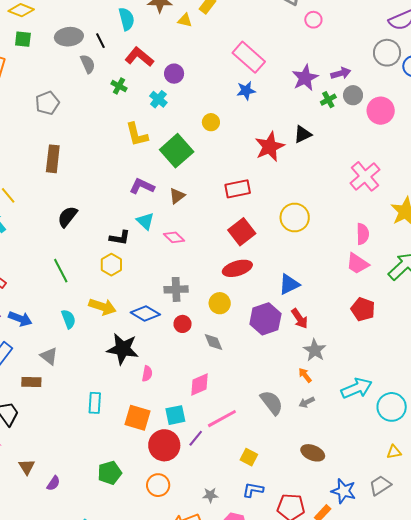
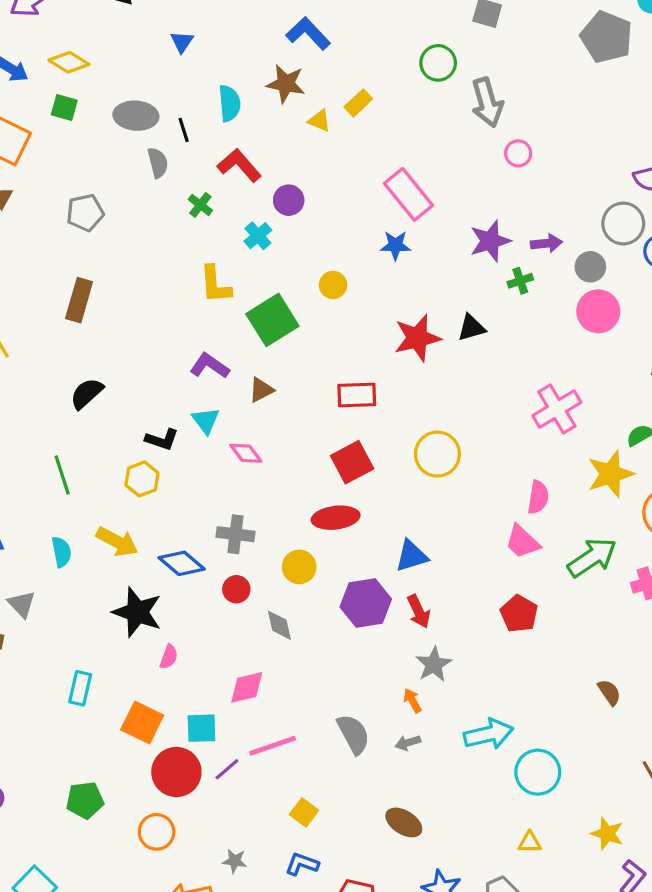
gray circle: (353, 95) -> (590, 267), moved

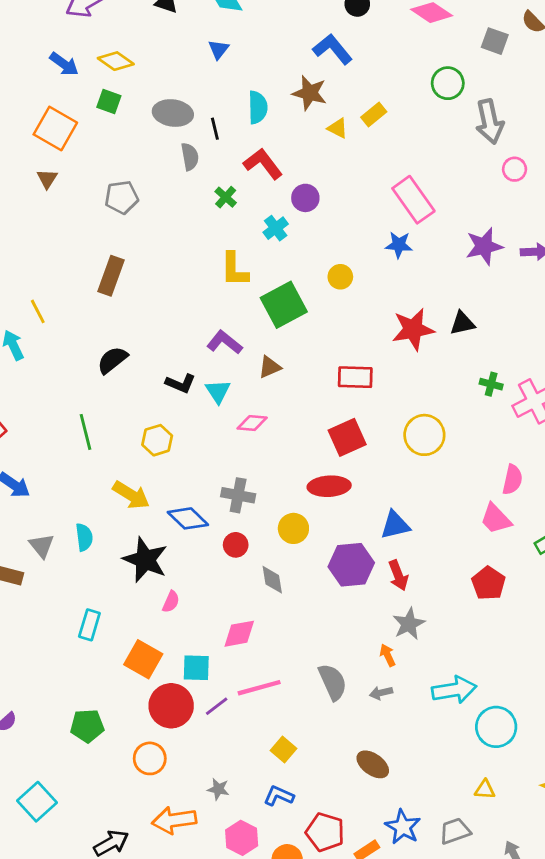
green cross: (520, 281) -> (491, 384), moved, turned 30
black L-shape: (162, 440) -> (180, 383), moved
pink diamond: (246, 453) -> (252, 423), turned -52
cyan semicircle: (61, 552) -> (84, 537), moved

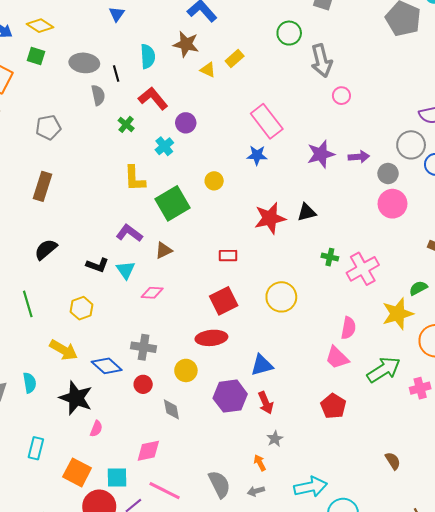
red rectangle: (355, 377) -> (228, 256), size x0.7
gray star: (409, 624) -> (275, 439), size x0.7
pink line: (259, 688) -> (165, 491), turned 44

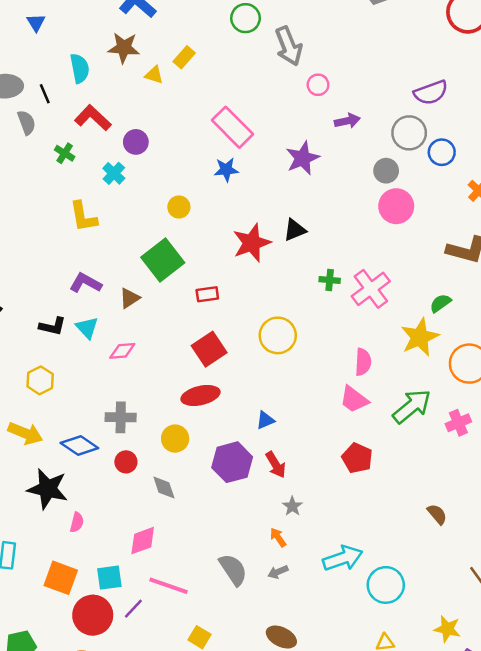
purple arrow: (359, 157) -> (347, 121), moved
green square: (173, 203) -> (163, 260), moved
blue triangle: (262, 365) -> (265, 420), size x0.7

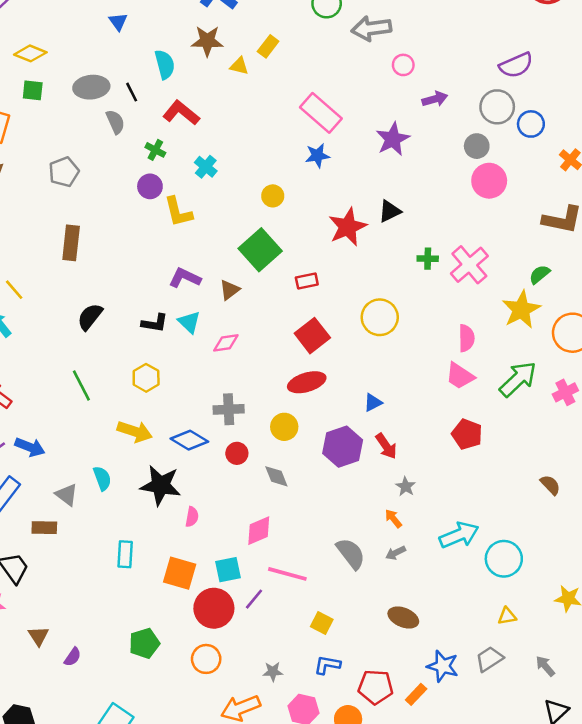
gray arrow: (289, 46) -> (371, 28), turned 108
purple circle: (136, 142) -> (150, 186), moved

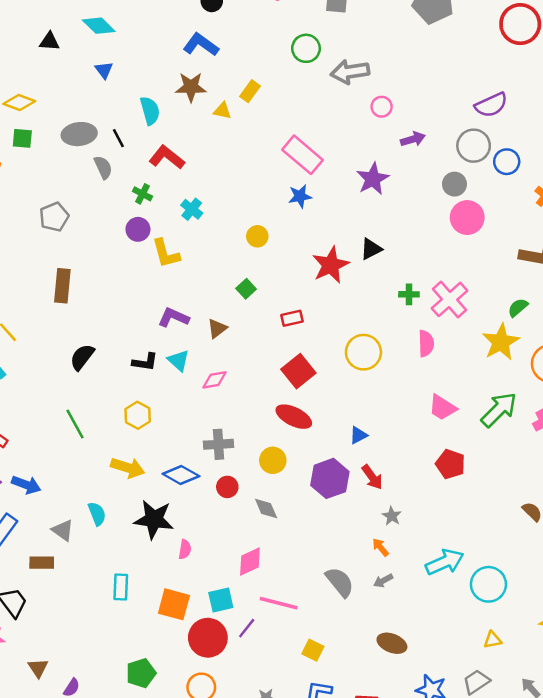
green square: (260, 250) -> (246, 289), size x0.5
pink semicircle: (466, 338) -> (426, 343), moved
red ellipse: (307, 382) -> (294, 417), turned 44

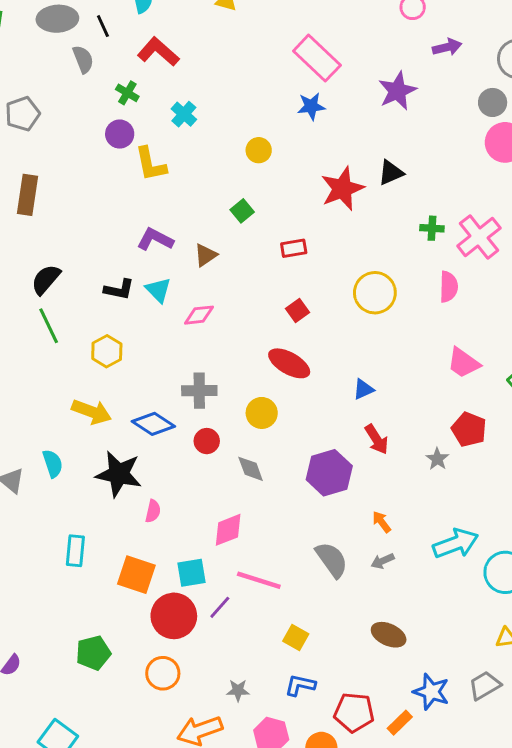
red square: (298, 371) -> (298, 311), size x0.6
green line: (75, 424) -> (49, 326), moved
purple hexagon: (330, 478) -> (329, 473), moved
gray star: (392, 516) -> (437, 459), moved

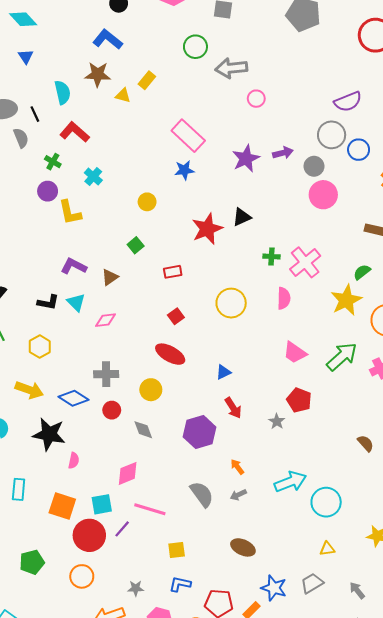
purple arrow: (447, 47) -> (283, 153), moved
yellow square: (296, 638) -> (177, 550), turned -36

